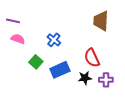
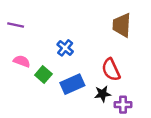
pink semicircle: (18, 39) -> (22, 61), moved
purple cross: (106, 80) -> (123, 105), moved

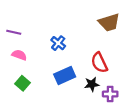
purple line: (16, 25) -> (14, 32), moved
brown trapezoid: (122, 25) -> (109, 23), turned -110
green square: (43, 74) -> (22, 83), moved

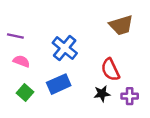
blue cross: (58, 43) -> (65, 48), size x1.5
blue rectangle: (65, 76) -> (59, 84), moved
purple cross: (110, 94) -> (130, 96), moved

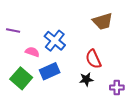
pink semicircle: (21, 61) -> (32, 52), moved
green square: (25, 92) -> (21, 78), size x1.5
purple cross: (130, 96) -> (117, 88), moved

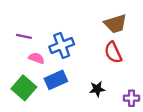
purple line: (13, 31) -> (24, 36), moved
blue cross: (55, 41) -> (62, 46), turned 30
red semicircle: (93, 59) -> (113, 52), moved

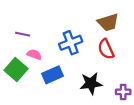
blue cross: (62, 46) -> (71, 43), moved
green square: (24, 88) -> (16, 69), moved
black star: (97, 89) -> (91, 83), size x1.5

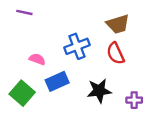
purple line: (22, 34) -> (24, 12), moved
green square: (16, 69) -> (22, 93), moved

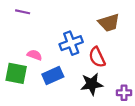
red semicircle: (116, 53) -> (97, 57), moved
green square: (22, 93) -> (16, 73), moved, turned -30

